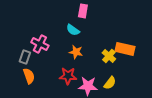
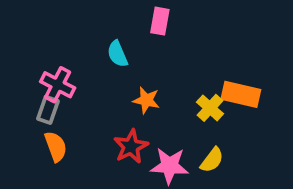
cyan semicircle: (73, 30) -> (117, 54), moved, turned 32
pink cross: (40, 44) -> (58, 85), moved
red star: (68, 76) -> (131, 146), turned -30

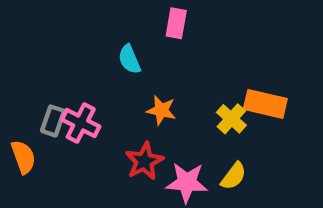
pink cross: (58, 85) -> (81, 123), moved
orange semicircle: (56, 146) -> (23, 157), moved

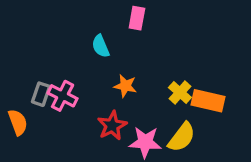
orange rectangle: (265, 104) -> (208, 101), moved
yellow semicircle: (234, 176) -> (182, 137), size x1.4

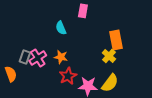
orange star: (125, 86) -> (61, 57), moved
pink cross: (63, 96) -> (38, 58), turned 30
orange rectangle: (208, 101) -> (116, 40), moved, turned 66

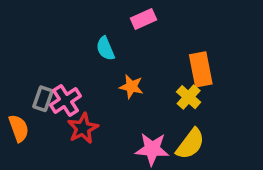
pink rectangle: (83, 11) -> (143, 19), turned 56
orange star: (61, 57) -> (131, 87), moved
red star: (68, 76) -> (83, 128), moved

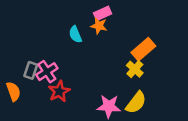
orange rectangle: (201, 69) -> (143, 49), turned 60
orange star: (131, 87) -> (99, 26), moved

